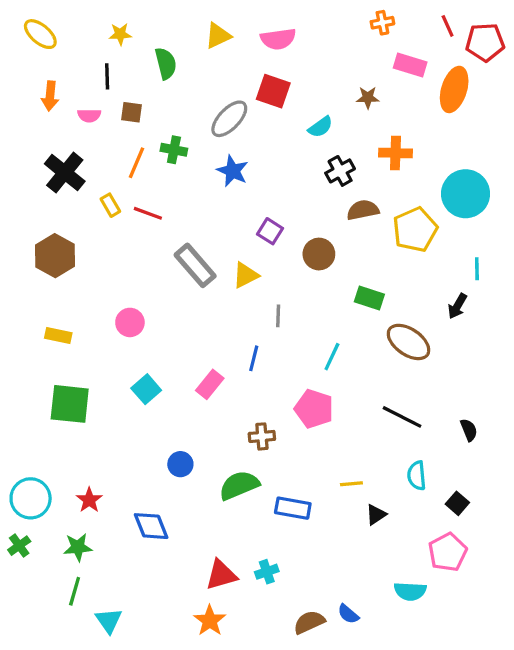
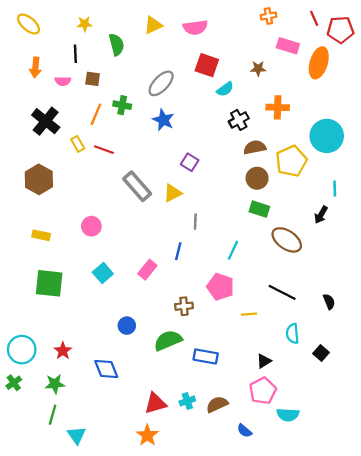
red square: (273, 91) -> (207, 65), moved
brown circle: (319, 254) -> (257, 178), moved
yellow line: (351, 484) -> (249, 314), moved
pink pentagon: (448, 552) -> (263, 391), moved
brown semicircle: (309, 622) -> (217, 404), moved

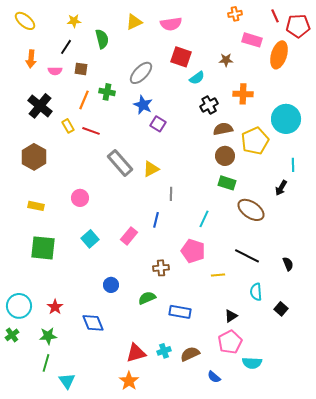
black line: (75, 54) -> (66, 47), turned 35
purple square: (190, 162) -> (158, 124), moved
green semicircle: (168, 340) -> (147, 298), size x0.7

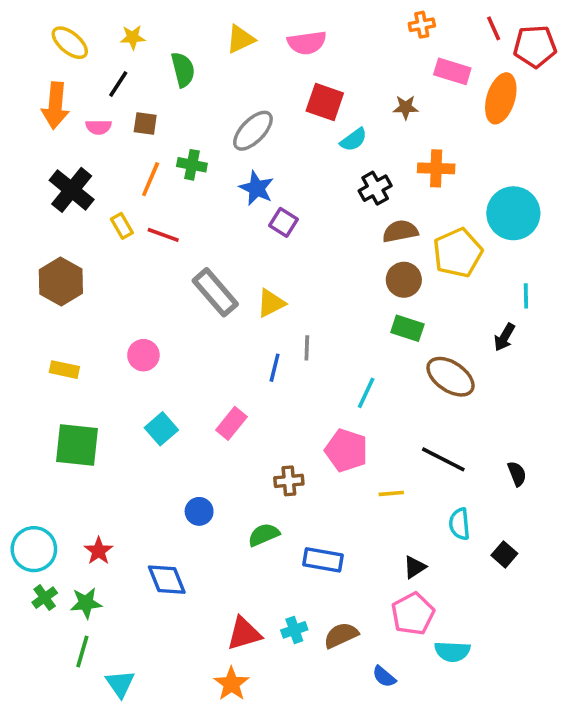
yellow ellipse: (25, 21) -> (70, 43), moved
orange arrow: (31, 59) -> (55, 106), size x1.4
blue line: (156, 220) -> (275, 368), moved
green cross: (12, 335) -> (45, 598), moved

